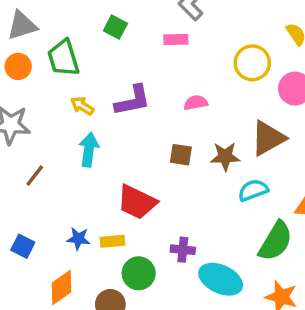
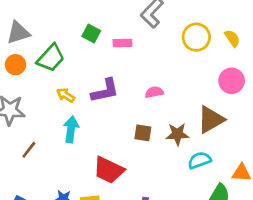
pink rectangle: (176, 40) -> (123, 43), moved
green trapezoid: (63, 58) -> (51, 58), turned -120
yellow circle: (252, 63) -> (196, 37), moved

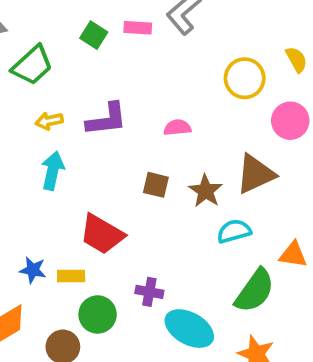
yellow circle: (196, 37) -> (245, 78), moved
pink rectangle: (123, 43) -> (138, 28), moved
yellow arrow: (66, 95) -> (49, 121), turned -48
brown star: (177, 134) -> (206, 191), turned 30

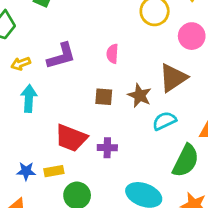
pink semicircle: (177, 128) -> (112, 54), turned -72
purple cross: (149, 292) -> (107, 148), moved

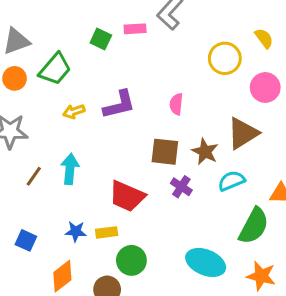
brown square: (104, 97) -> (165, 152), size x1.4
cyan arrow: (29, 98) -> (70, 169), moved
purple cross: (107, 148) -> (181, 187), moved, turned 30

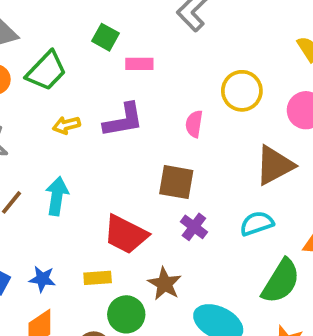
pink rectangle: (135, 29) -> (139, 64), moved
yellow circle: (225, 58) -> (242, 91), moved
brown star: (205, 152) -> (165, 284), moved
blue star: (76, 231) -> (42, 279), moved

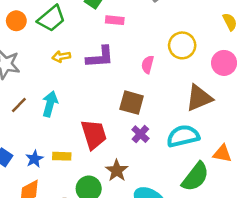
cyan semicircle: (257, 223) -> (183, 136), size x1.4
red trapezoid: (126, 234) -> (94, 134), turned -140
yellow rectangle: (98, 278) -> (62, 156), moved
blue star: (42, 279) -> (34, 159), turned 30

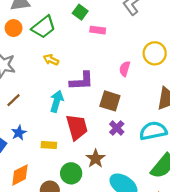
yellow arrow: (61, 57) -> (51, 60), turned 32
purple L-shape: (100, 57) -> (82, 81), moved
cyan arrow: (50, 104) -> (57, 101), moved
blue star: (34, 159) -> (19, 133), moved

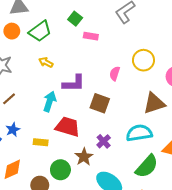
red trapezoid: (77, 127) -> (68, 127), turned -60
purple cross: (117, 128) -> (104, 141), moved

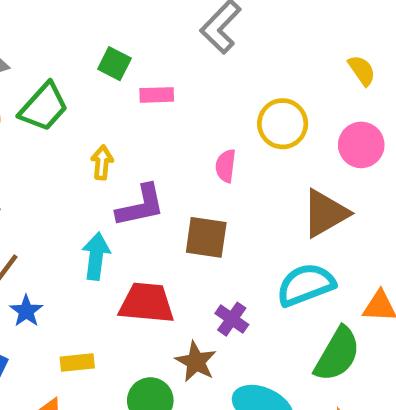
yellow arrow: (46, 62) -> (102, 163), moved, turned 80
blue star: (13, 130) -> (26, 311), moved
yellow rectangle: (41, 142) -> (77, 363), moved

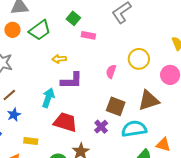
yellow arrow: (102, 163) -> (59, 59), turned -112
brown square: (206, 237) -> (116, 106), moved
purple cross: (232, 319) -> (101, 127), moved

